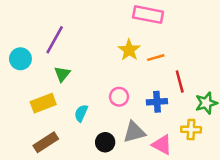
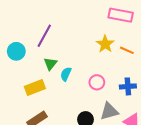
orange line: (156, 58) -> (127, 50), turned 40
cyan semicircle: (81, 113) -> (66, 74), moved

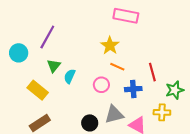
orange line: (127, 50) -> (117, 67), moved
yellow rectangle: (35, 87) -> (38, 90), turned 60

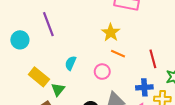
purple line: (47, 37) -> (48, 24), turned -50
green triangle: (54, 66) -> (58, 89), moved
blue cross: (133, 89) -> (144, 87), moved

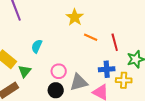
orange line: (118, 54) -> (91, 37), moved
pink circle: (102, 72) -> (59, 71), moved

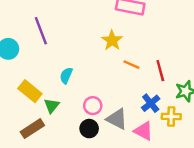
blue cross: (107, 69) -> (151, 103), turned -35
gray triangle: (79, 82) -> (117, 119), turned 42

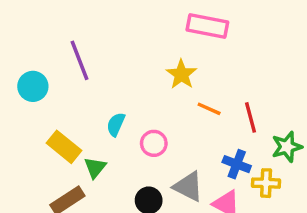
blue cross: (151, 103) -> (237, 164), turned -30
pink circle: (93, 106) -> (154, 143), moved

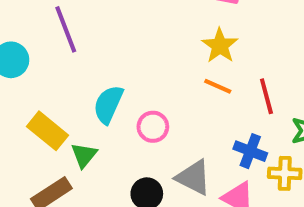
yellow star: (181, 74) -> (220, 46), moved
cyan semicircle: (116, 124) -> (108, 104), size x1.4

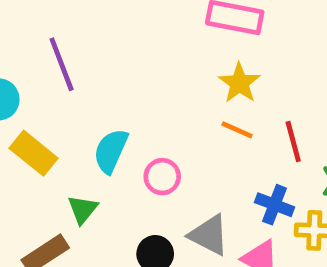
yellow rectangle: (47, 131) -> (34, 153), moved

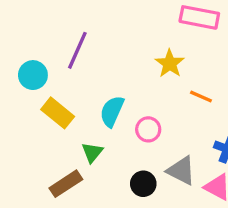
purple line: (62, 64) -> (77, 50), turned 45
yellow star: (239, 83) -> (170, 64), moved

